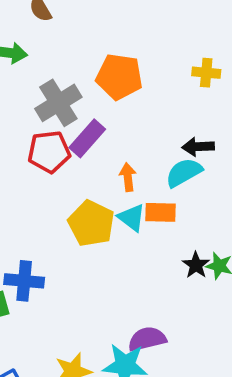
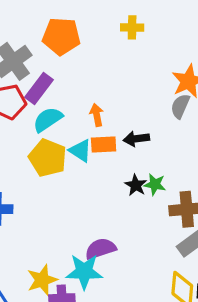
black arrow: (198, 147) -> (136, 139), moved
cyan semicircle: (184, 173) -> (48, 119), moved
orange arrow: (128, 177) -> (97, 115), moved

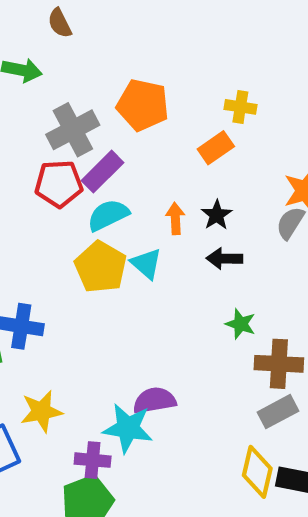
orange rectangle: (104, 144) -> (216, 148), moved, turned -40
black star: (136, 185) -> (217, 215), moved
yellow star: (42, 280) -> (41, 411), moved

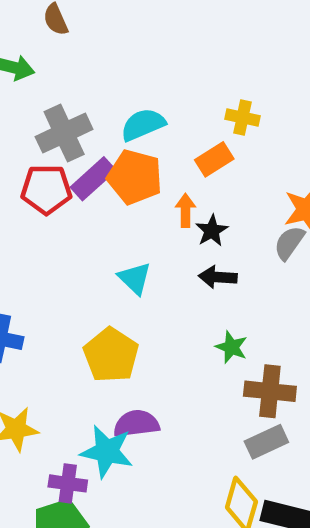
orange pentagon: (143, 105) -> (135, 177), moved
cyan semicircle: (108, 215) -> (143, 125), moved
orange arrow: (175, 219) -> (185, 210), moved
yellow pentagon: (101, 267) -> (111, 355), moved

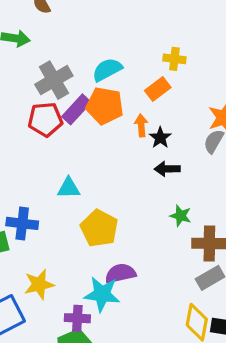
cyan triangle: (135, 278) -> (69, 188), moved, turned -40

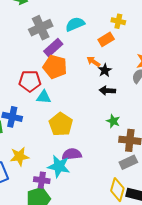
orange pentagon: (105, 106) -> (55, 67), moved
red pentagon: (45, 119) -> (30, 81), moved
orange arrow: (141, 125) -> (93, 62), turned -56

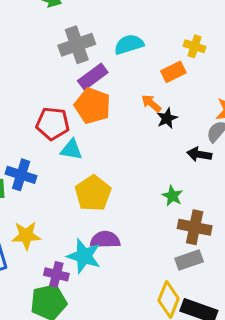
black arrow: (107, 91) -> (199, 154), moved

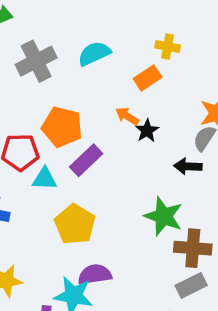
purple rectangle: (93, 77) -> (86, 160), moved
green star: (172, 196) -> (164, 216), size x1.6

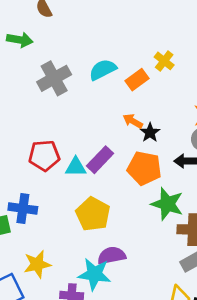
yellow cross: (168, 46) -> (164, 61), turned 30
orange rectangle: (148, 78) -> (137, 80), moved
orange pentagon: (62, 127) -> (144, 168), moved
cyan triangle: (45, 179) -> (76, 167), moved

